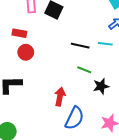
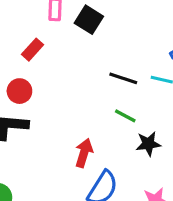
red rectangle: (19, 33) -> (33, 50), turned -64
red circle: (26, 52) -> (19, 91), moved

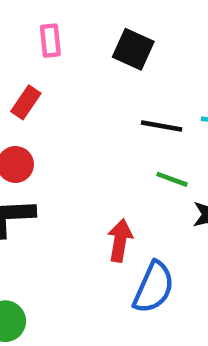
black square: (89, 20) -> (133, 49), moved

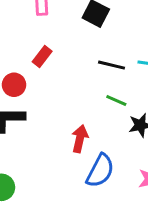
red rectangle: (26, 102) -> (42, 57), moved

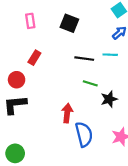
blue semicircle: (100, 171) -> (84, 134), turned -35

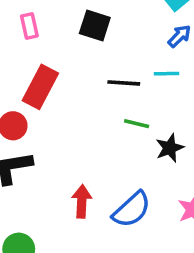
red rectangle: (34, 58) -> (40, 87), size x1.6
red arrow: (67, 113) -> (82, 201), moved
blue semicircle: (84, 134) -> (132, 210), turned 65

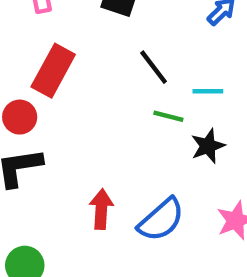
cyan line: (167, 74) -> (208, 91), moved
black line: (124, 83) -> (154, 67), turned 48

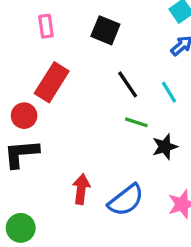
cyan line: (208, 91) -> (169, 92), moved, turned 55

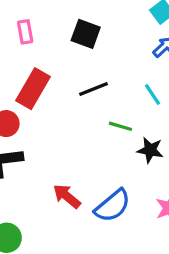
black line: (128, 84) -> (93, 89), moved, turned -76
black star: (165, 147) -> (150, 150), turned 30
red arrow: (81, 189) -> (67, 196), turned -56

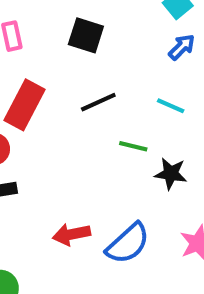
cyan line: (153, 95) -> (171, 106), turned -30
red arrow: (67, 196) -> (71, 234), turned -48

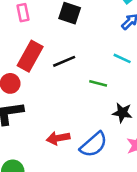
black line: (98, 102) -> (64, 61), moved
black star: (171, 174) -> (122, 113), moved

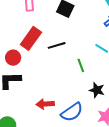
green line: (98, 83) -> (81, 65), turned 48

